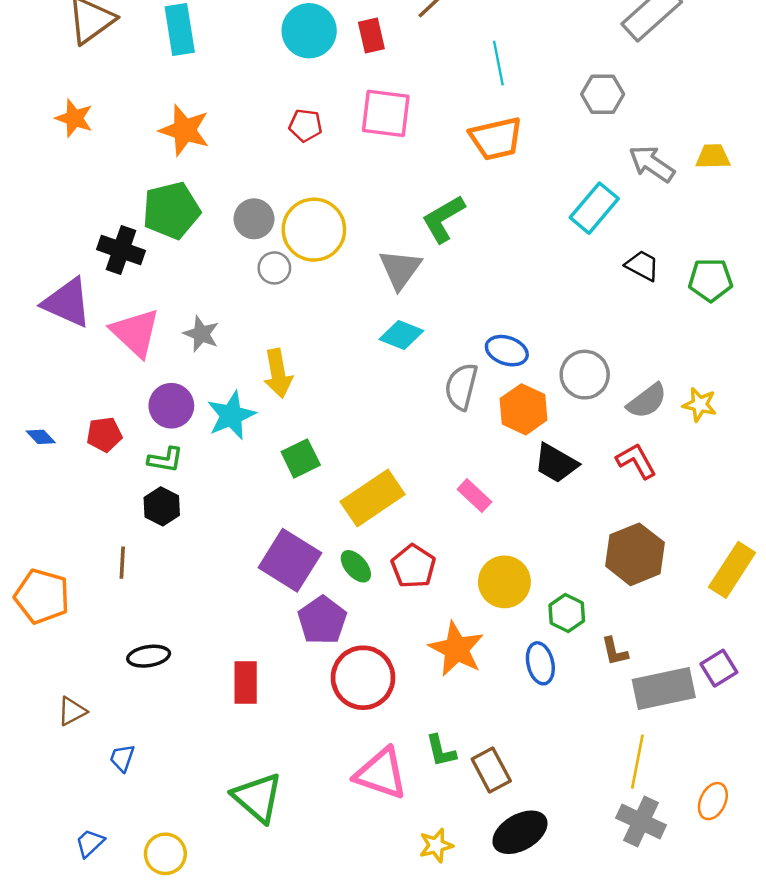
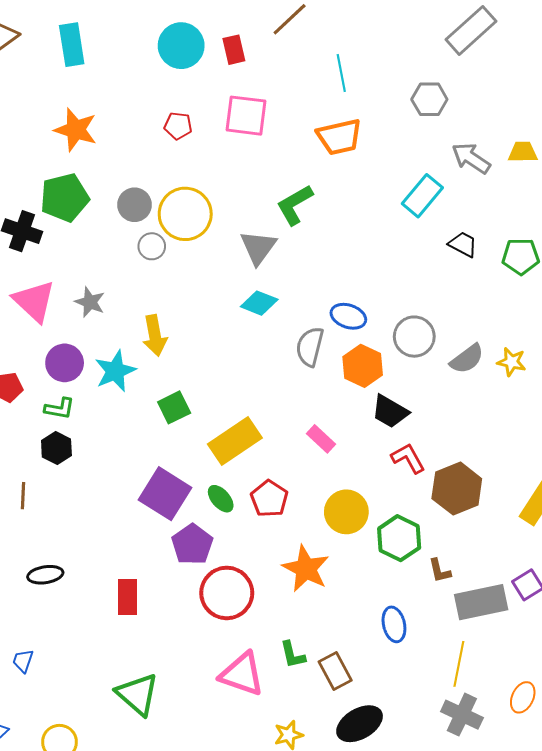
red L-shape: (636, 461) -> (408, 458), moved
green hexagon: (567, 613) -> (399, 538), size x1.4
blue ellipse: (540, 663) -> (394, 624), moved

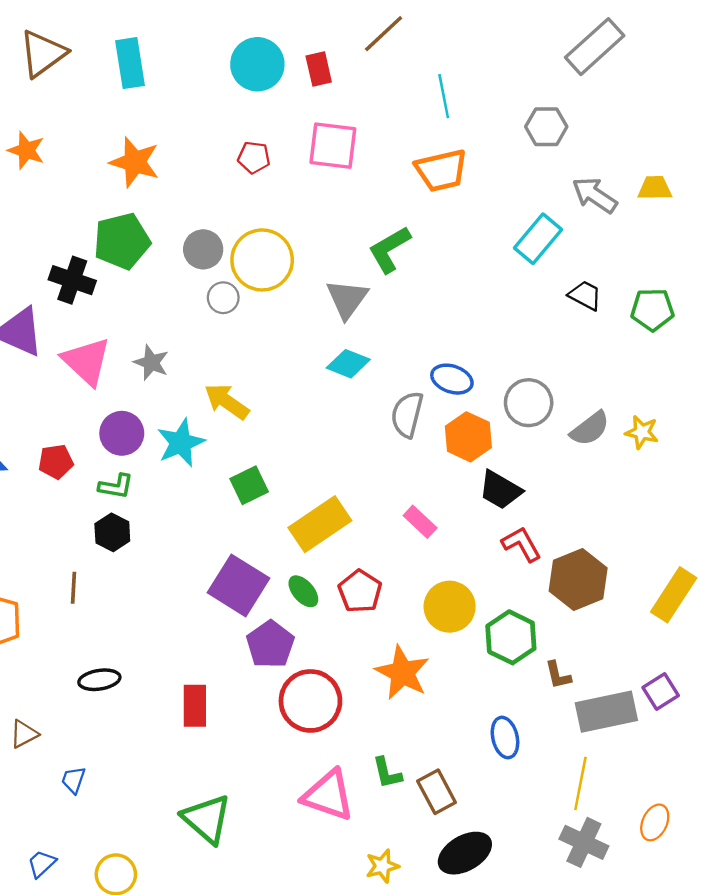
yellow arrow: (155, 336) -> (227, 401), turned 135

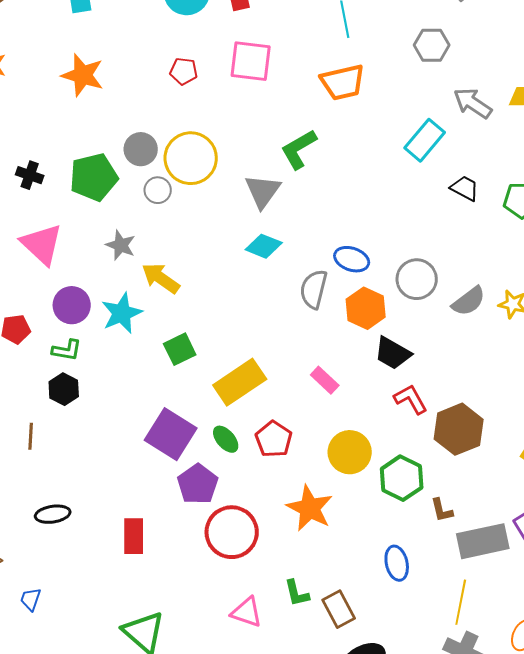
green pentagon: (122, 241) -> (94, 177), moved
black cross: (72, 280) -> (30, 175), size x0.7
gray star: (151, 363) -> (121, 245), moved
pink triangle: (328, 795) -> (247, 612), size x0.7

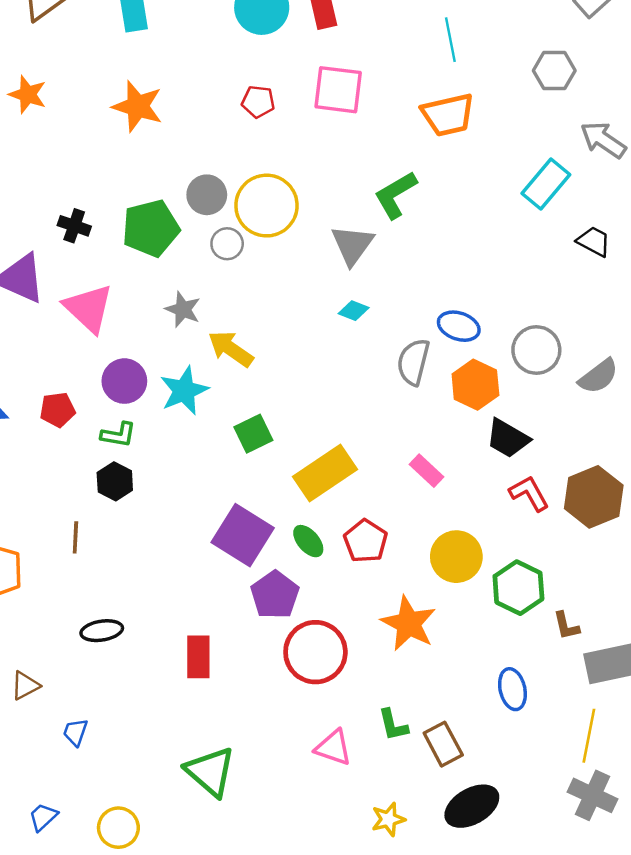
cyan diamond: (264, 246) -> (354, 311), size x0.7
brown hexagon: (459, 429) -> (594, 497), moved

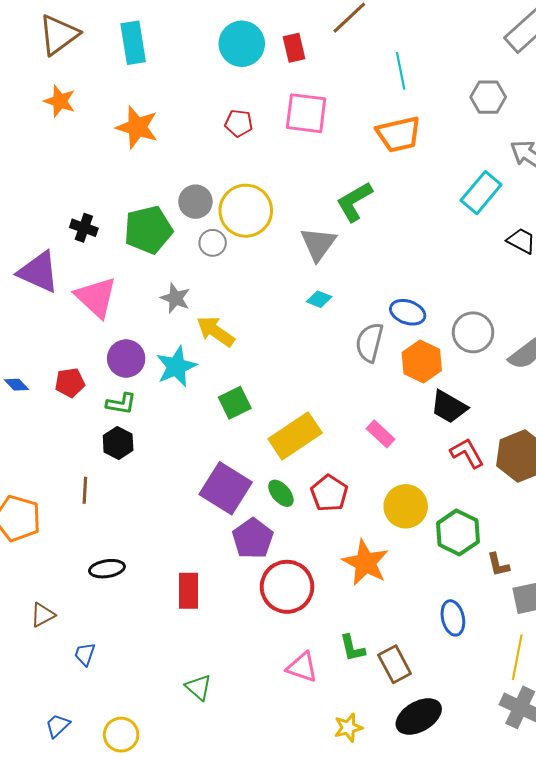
orange star: (28, 94) -> (60, 101), moved
green triangle: (210, 772) -> (198, 687), size x0.6

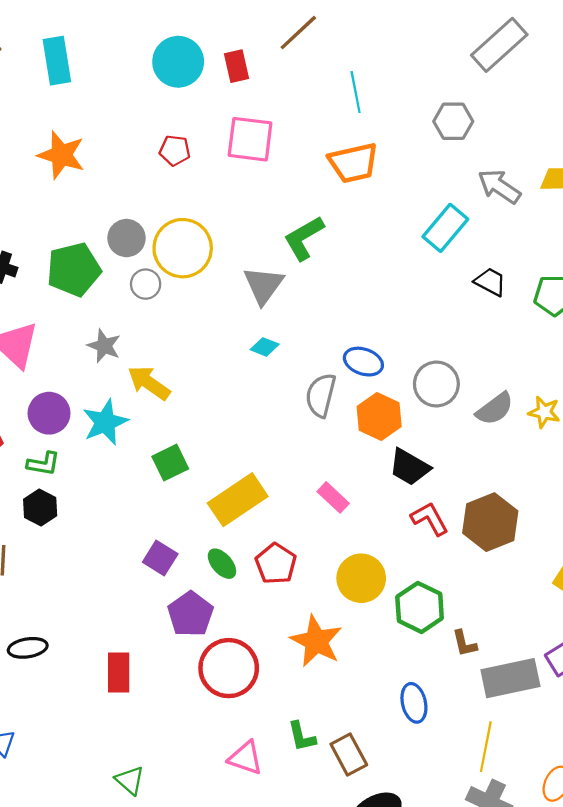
purple square: (226, 488) -> (160, 558), size x0.6

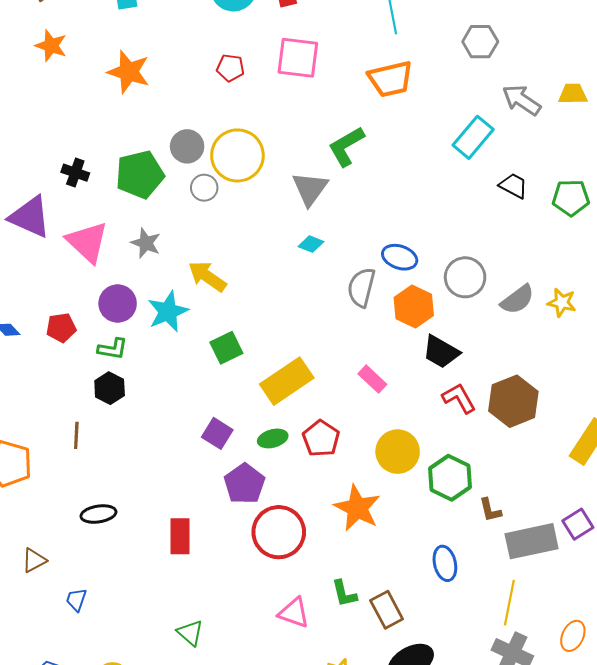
gray star: (104, 346) -> (146, 243), moved
green ellipse: (222, 564) -> (273, 438), turned -64

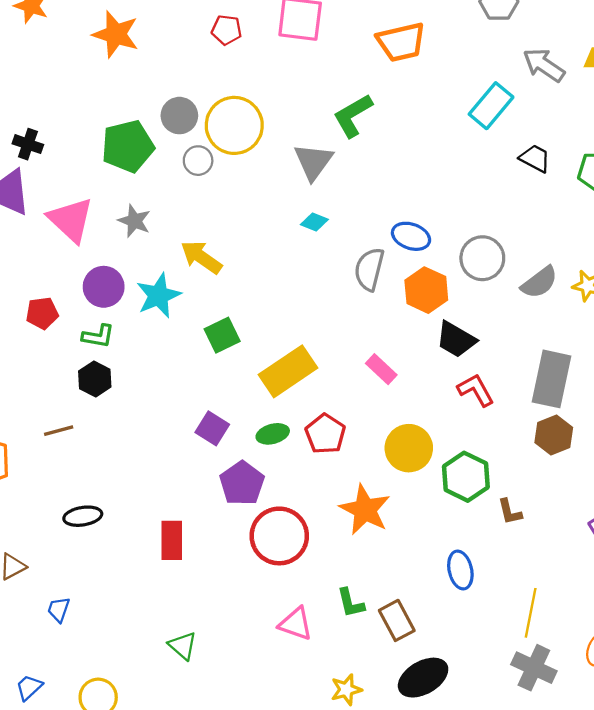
black cross: (75, 173) -> (28, 144), moved
brown hexagon: (513, 401) -> (554, 435), moved, size x0.7
brown line: (76, 435) -> (59, 431), turned 72
gray rectangle: (532, 541) -> (551, 379), moved, turned -66

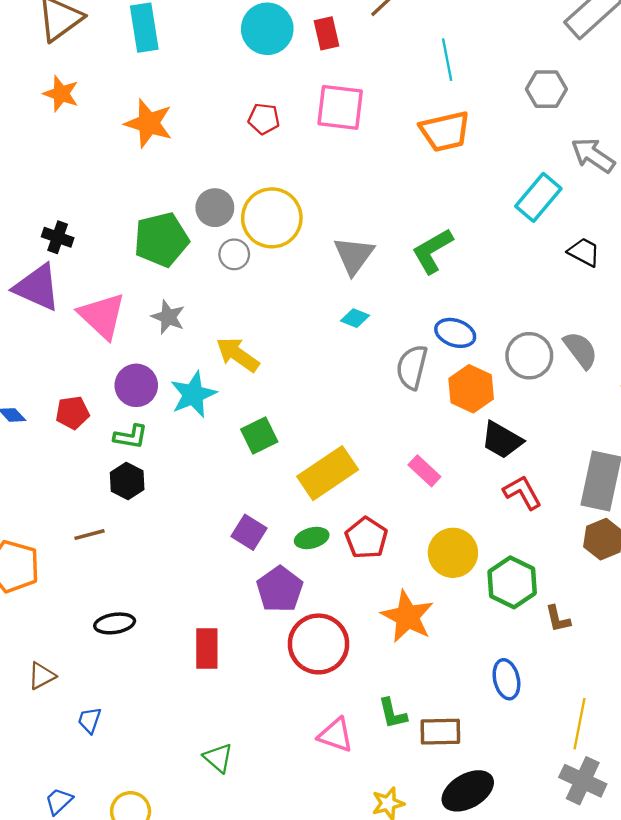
green L-shape: (353, 116) -> (432, 251), moved
gray semicircle: (539, 282) -> (581, 350), moved, turned -90
brown rectangle: (397, 620) -> (440, 732), turned -63

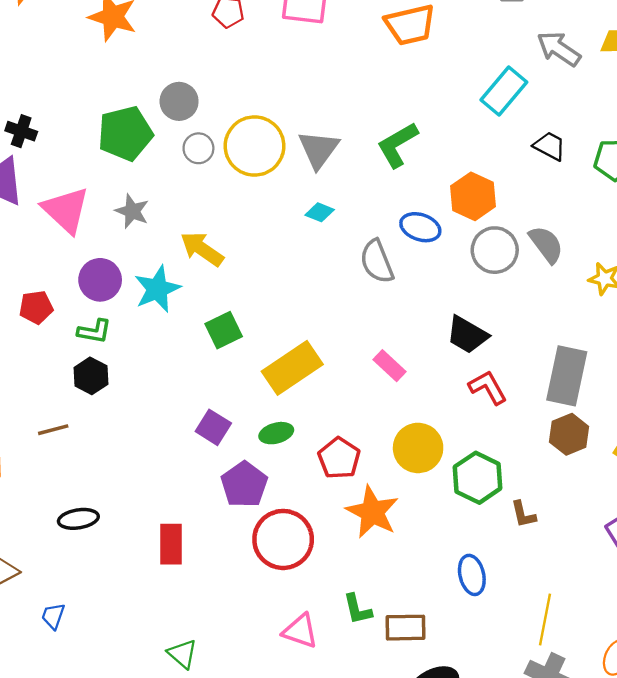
yellow circle: (272, 218) -> (255, 146), moved
gray semicircle: (412, 367) -> (377, 262), turned -36
orange hexagon: (471, 389) -> (473, 196), moved
red pentagon: (366, 538) -> (339, 458), moved

